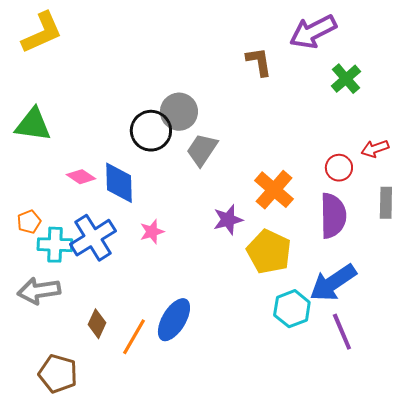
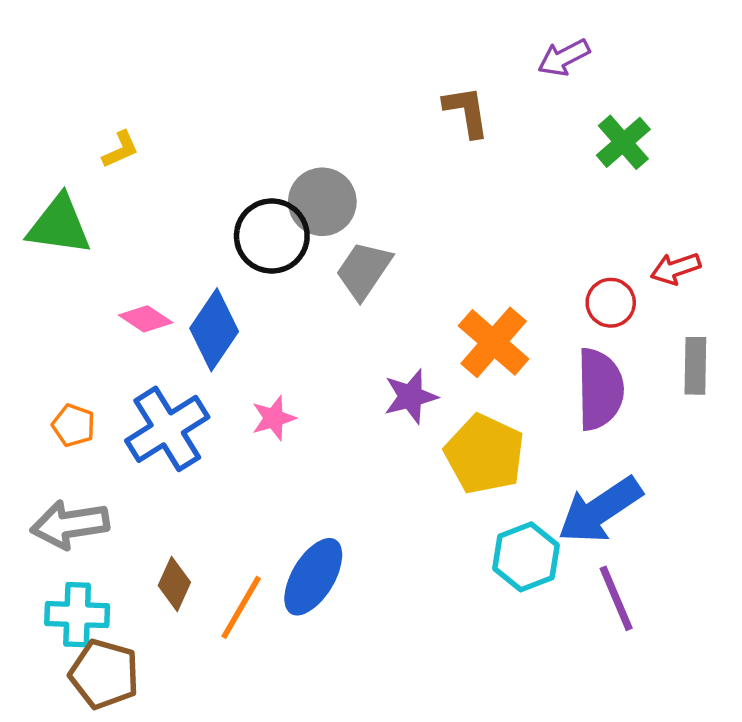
purple arrow: (313, 32) -> (564, 58), size x0.6
yellow L-shape: (42, 33) -> (120, 149), moved, size x0.5
blue diamond: (119, 183) -> (214, 330), turned 36
orange pentagon: (29, 222) -> (74, 425), moved, turned -30
cyan cross: (55, 245) -> (77, 615), moved

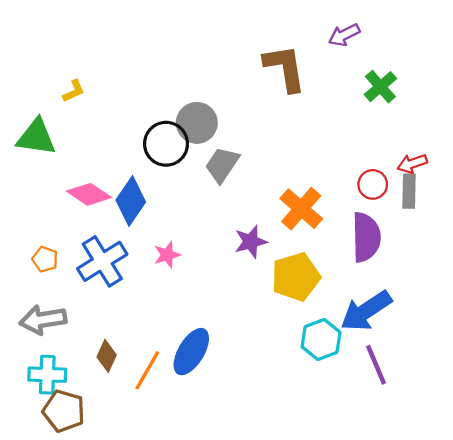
brown L-shape: (466, 112) -> (285, 68), size x1.5
pink diamond: (146, 319) -> (89, 194), size x1.4
gray rectangle: (695, 366) -> (409, 191), moved
yellow pentagon: (485, 454) -> (296, 277), turned 30

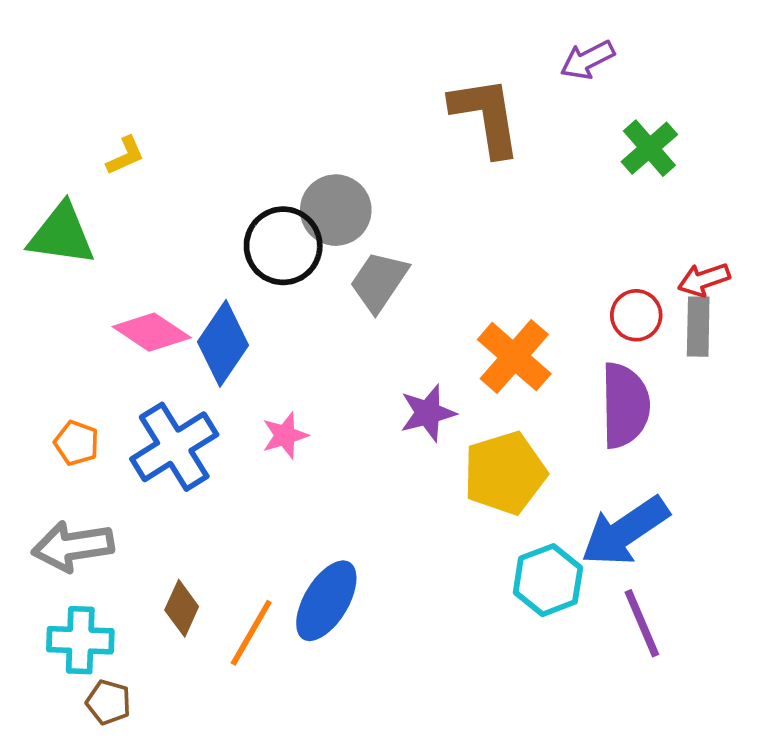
brown pentagon: (64, 411) -> (108, 702), size x0.6

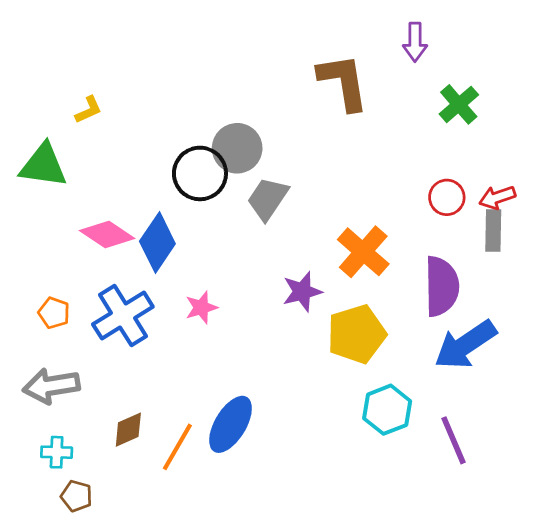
purple arrow: (587, 60) -> (415, 42), turned -63
red circle: (636, 315) -> (447, 197), moved
blue arrow: (625, 531) -> (465, 345), moved
brown diamond: (182, 608) -> (128, 430), turned 42
cyan cross: (80, 640) -> (57, 452), size x0.7

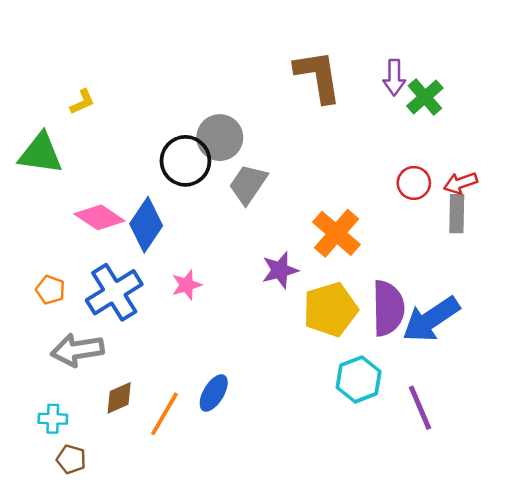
purple arrow: (415, 42) -> (394, 77), moved
purple semicircle: (442, 286) -> (388, 308), moved
gray arrow: (51, 386) -> (77, 350), moved
blue ellipse: (230, 424) -> (214, 393), size x0.7

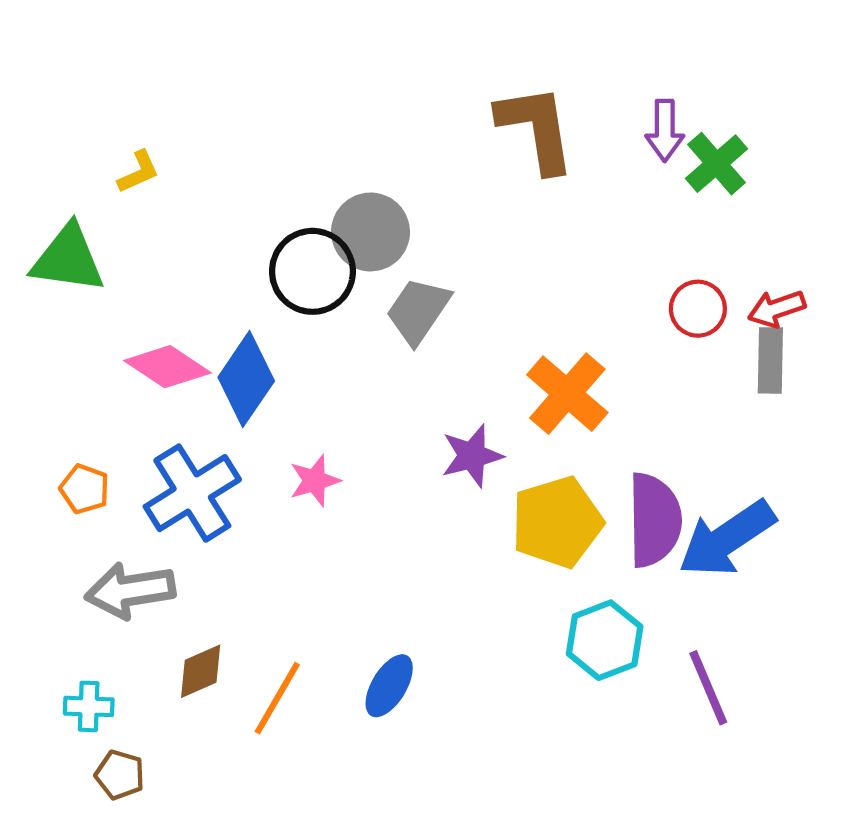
blue ellipse: (214, 393) -> (389, 686), moved

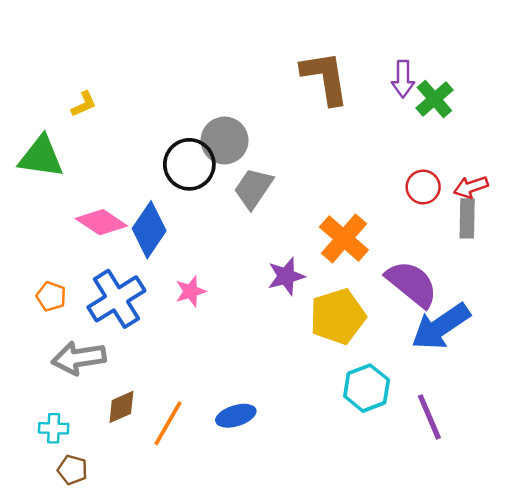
purple semicircle: (654, 520) -> (412, 284), moved, turned -50
blue ellipse: (389, 686) -> (236, 416), turned 42

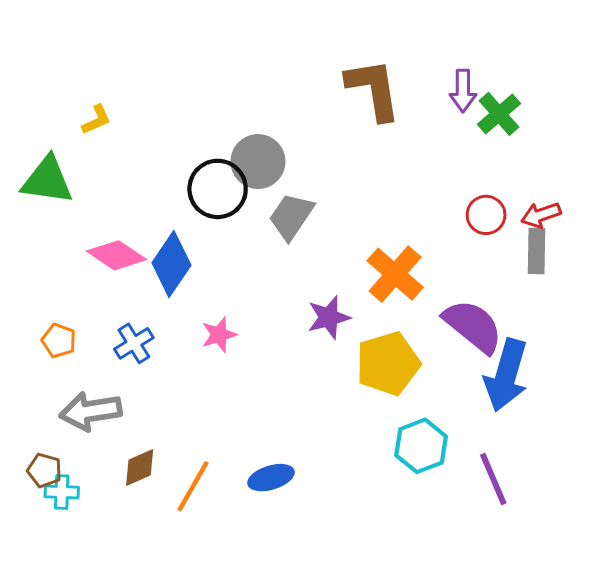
blue cross: (116, 299) -> (134, 343), size x0.6
blue arrow: (441, 326) -> (506, 375), turned -40
brown pentagon: (72, 470) -> (44, 470), moved

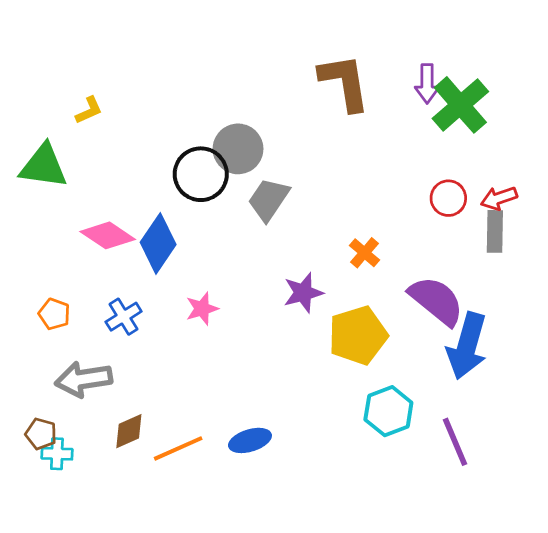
green cross: (499, 114) -> (460, 105), size x1.4
orange cross: (395, 274) -> (364, 253), size x0.6
orange line: (193, 486) -> (178, 448), turned 36

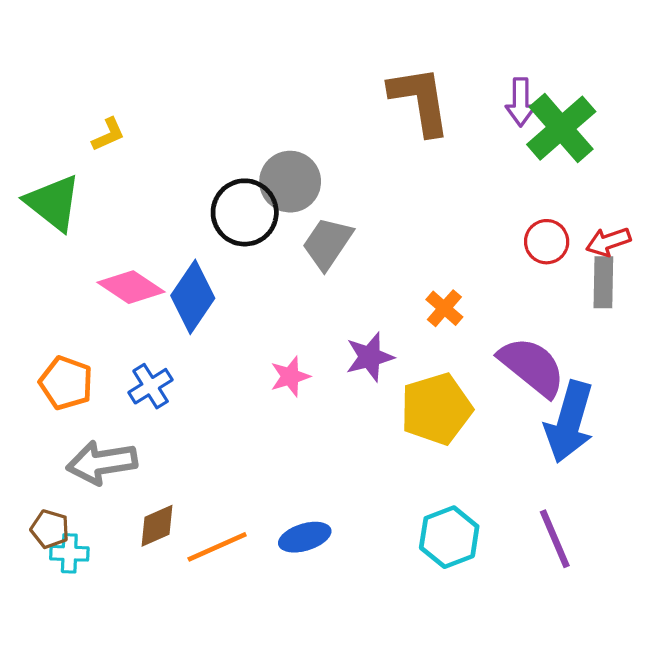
green triangle: (44, 166) -> (53, 203), turned 30
pink star: (202, 309) -> (290, 376), moved
orange pentagon: (54, 314) -> (66, 383), size x1.4
cyan hexagon: (388, 411) -> (449, 537), moved

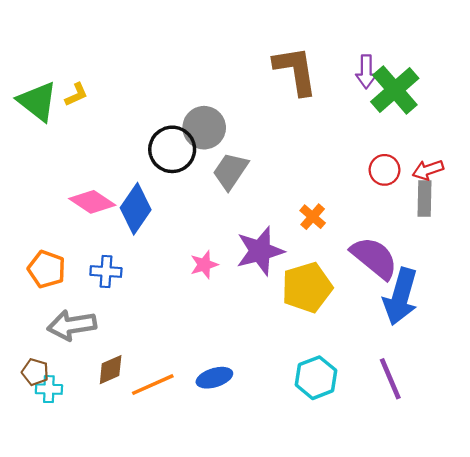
green triangle: (53, 203) -> (37, 101), moved
purple star: (370, 357) -> (260, 251), size x1.4
blue cross: (151, 386) -> (106, 272), turned 36

